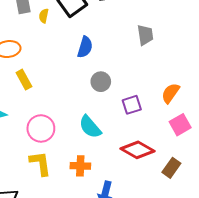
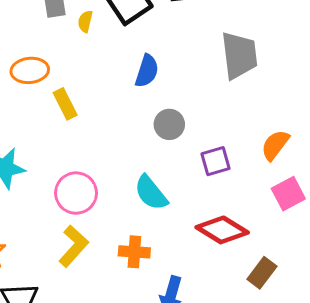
gray trapezoid: (145, 35) -> (239, 55), size x1.5
yellow rectangle: (24, 80) -> (65, 104), moved
yellow L-shape: (40, 163) -> (74, 246), turned 48
brown rectangle: (171, 168) -> (262, 273), moved

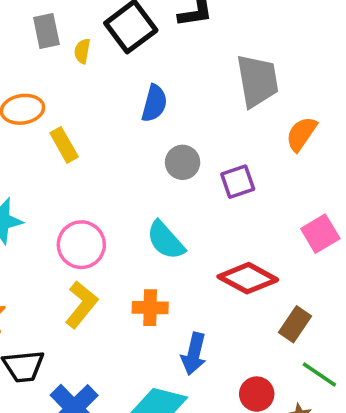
orange semicircle: (275, 145) -> (301, 134), moved
purple square: (216, 161) -> (238, 182), moved

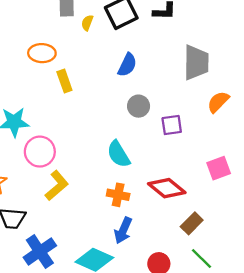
pink circle: (81, 245) -> (40, 152), moved
orange cross: (150, 308) -> (118, 195), moved

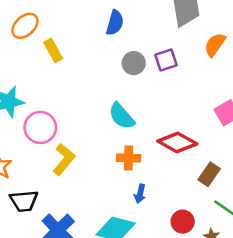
orange ellipse: (42, 53) -> (25, 26), turned -35
purple square: (172, 125) -> (166, 60), moved
blue arrow: (123, 230) -> (140, 194), size x0.7

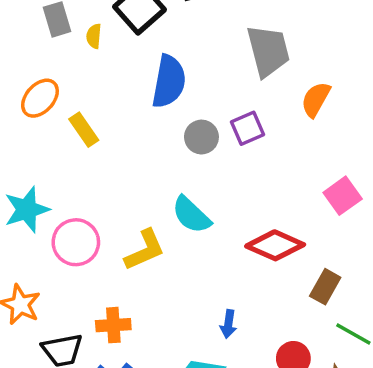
blue semicircle: (115, 23) -> (169, 81), size x1.4
orange cross: (128, 158) -> (113, 325), moved
yellow L-shape: (64, 159) -> (145, 250), moved, turned 32

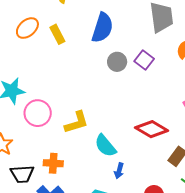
purple square: (248, 128) -> (144, 60), turned -36
yellow rectangle: (84, 130) -> (57, 34), moved
cyan semicircle: (191, 215) -> (105, 146), moved

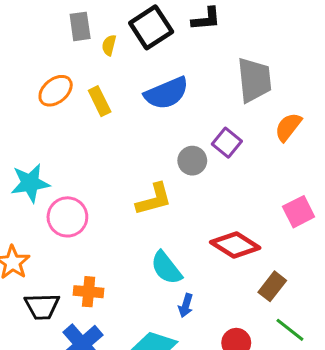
blue semicircle: (102, 28) -> (166, 93), turned 48
gray circle: (117, 62) -> (192, 161), moved
yellow L-shape: (77, 122) -> (154, 199), moved

